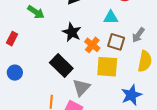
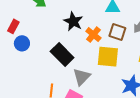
blue circle: (15, 73) -> (22, 43), moved

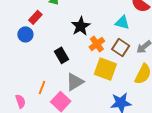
red rectangle: (13, 26) -> (35, 17), moved
black rectangle: (62, 54) -> (61, 55), size x0.7

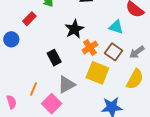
blue circle: (25, 34) -> (11, 39), moved

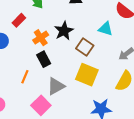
orange cross: (90, 47) -> (41, 38), moved
brown square: (114, 52) -> (85, 47), moved
orange line: (34, 89) -> (25, 77), moved

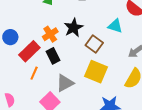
red rectangle: (19, 20) -> (29, 51), moved, size x1.5

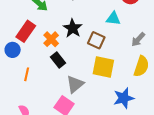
red rectangle: (29, 51) -> (26, 31), moved
orange line: (34, 73) -> (27, 74), moved

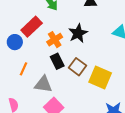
brown square: (96, 40) -> (78, 67), moved
gray triangle: (75, 84) -> (43, 84), moved, turned 36

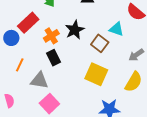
brown square: (78, 67) -> (100, 43), moved

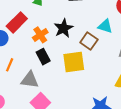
yellow square: (96, 74) -> (74, 62), moved, turned -30

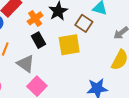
gray triangle: (30, 80) -> (26, 64), turned 30

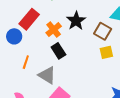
yellow square: (69, 45) -> (106, 52), moved, size x0.6

